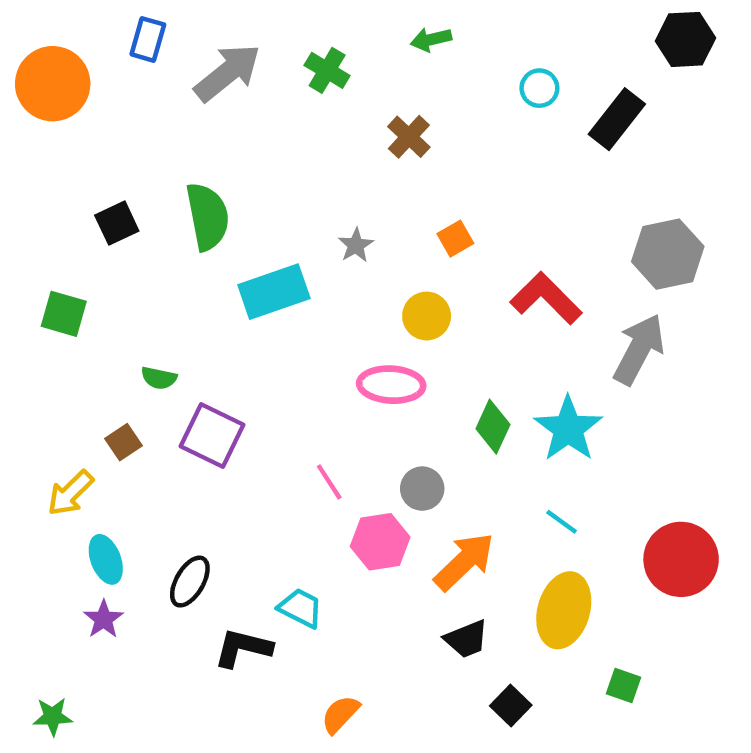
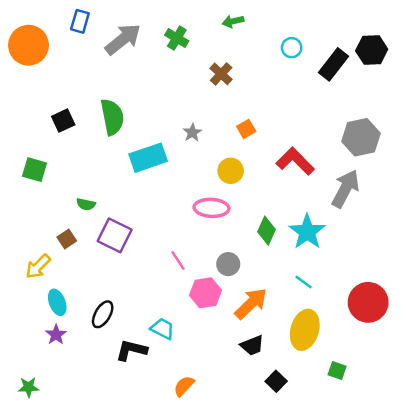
black hexagon: (685, 39) -> (372, 50), moved

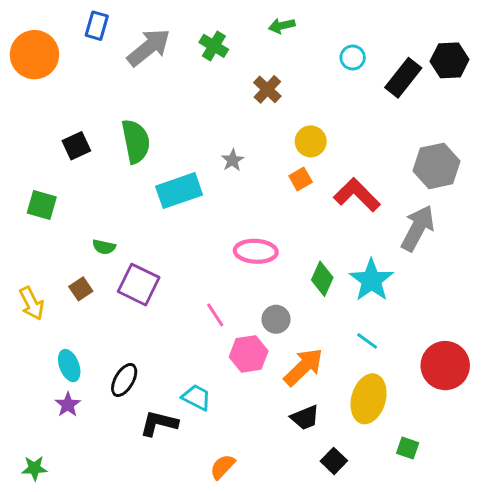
orange square: (246, 129) -> (301, 179), moved
yellow circle: (231, 171) -> (311, 141), moved
yellow arrow: (38, 266) -> (32, 303), moved, turned -72

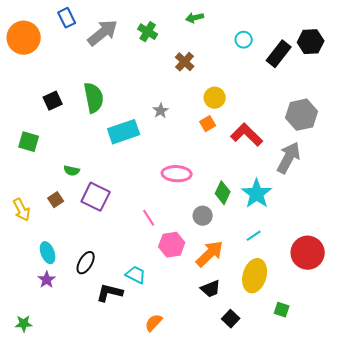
blue rectangle: (97, 26) -> (67, 18), turned -42
gray circle: (276, 319) -> (203, 216), moved
cyan line: (367, 341) -> (254, 236), turned -70

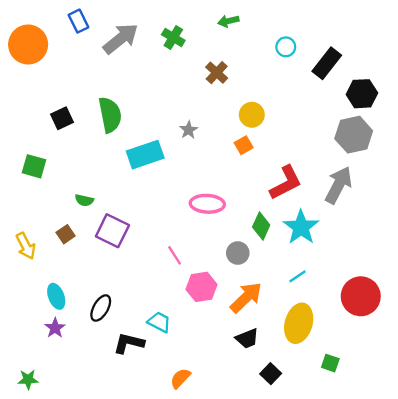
black hexagon: (311, 42) -> (362, 94), moved
red L-shape: (247, 135) -> (286, 183), moved, turned 108

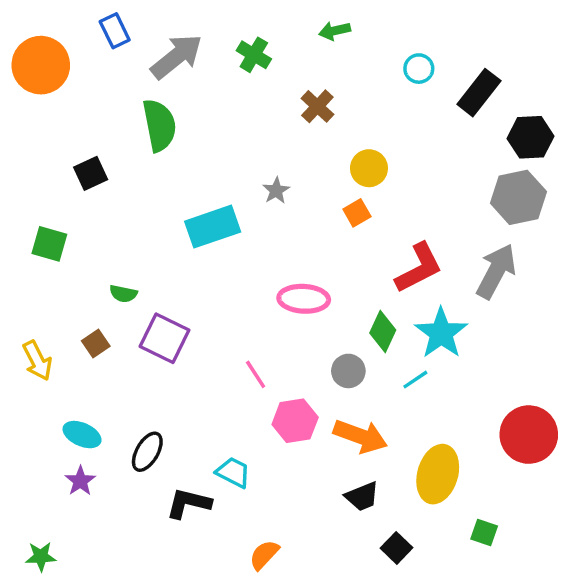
green semicircle: (110, 115) -> (159, 125), moved
cyan line: (297, 276) -> (415, 380), moved
cyan ellipse: (56, 296) -> (82, 435), turned -45
orange arrow: (246, 297) -> (360, 436), turned 64

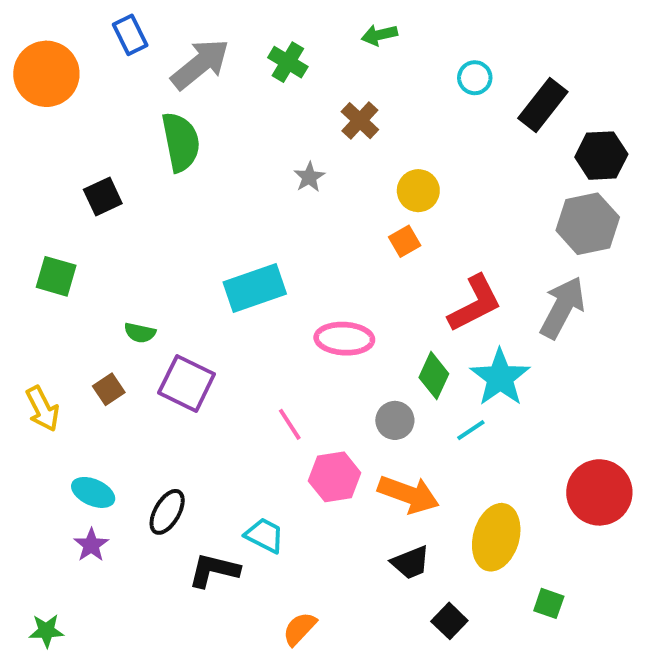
gray star: (276, 191) -> (309, 177), moved
cyan rectangle: (213, 227) -> (255, 288), moved

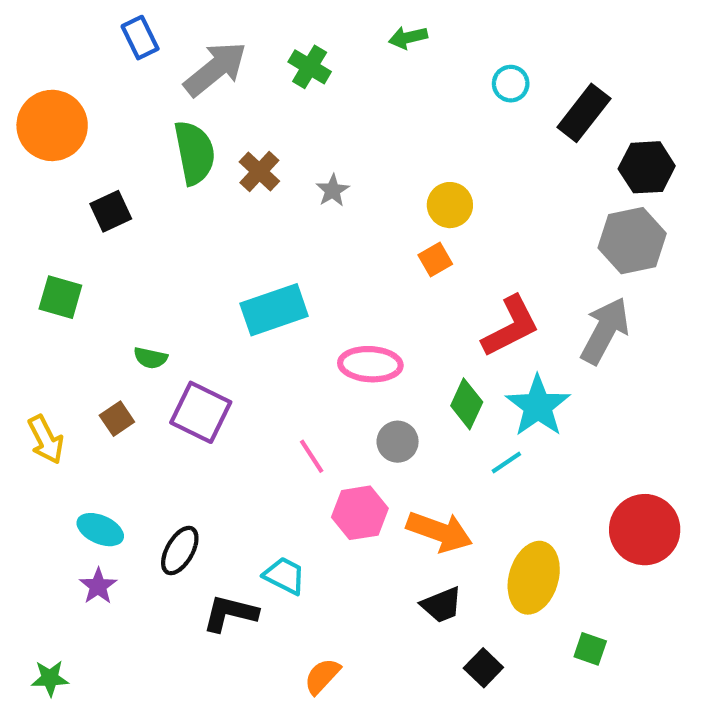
orange circle: (46, 74) -> (52, 125), moved
brown cross: (360, 121) -> (259, 172), moved
gray circle: (395, 420) -> (398, 442), moved

